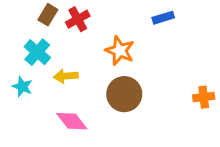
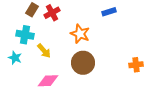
cyan cross: (37, 52) -> (25, 35), turned -30
yellow arrow: (66, 76) -> (44, 51), turned -126
pink diamond: (72, 121) -> (48, 81), turned -55

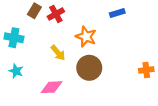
cyan cross: (25, 35) -> (14, 38), moved
yellow arrow: (44, 51) -> (58, 53), moved
cyan star: (15, 58) -> (16, 71), moved

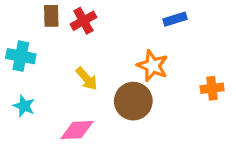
brown rectangle: (34, 11) -> (51, 16), turned -32
orange star: (86, 37) -> (153, 66), moved
orange cross: (146, 70) -> (212, 88), moved

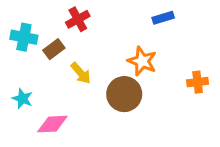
brown rectangle: (51, 16) -> (54, 49), moved, turned 54
cyan cross: (21, 56) -> (24, 37), moved
pink diamond: (77, 130) -> (52, 124), moved

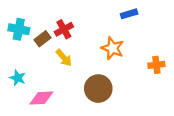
red cross: (78, 19) -> (64, 29), moved
brown circle: (124, 94) -> (98, 89), moved

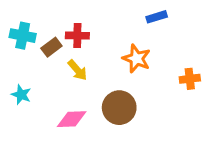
red cross: (64, 29) -> (77, 36), turned 30
pink diamond: (41, 98) -> (72, 119), moved

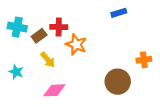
orange star: (136, 59) -> (76, 44), moved
yellow arrow: (77, 70) -> (48, 60), moved
brown circle: (119, 108) -> (118, 82), moved

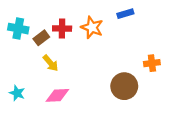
orange star: (76, 44) -> (92, 27), moved
cyan star: (16, 72) -> (17, 93), moved

